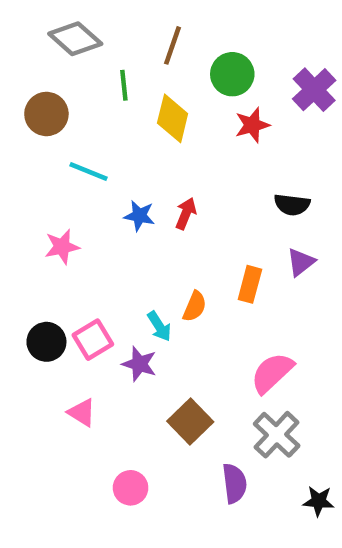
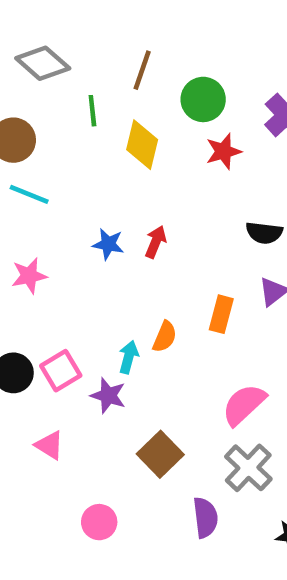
cyan line: (88, 171) -> (29, 194), moved
cyan arrow: (159, 326) -> (129, 357), turned -132

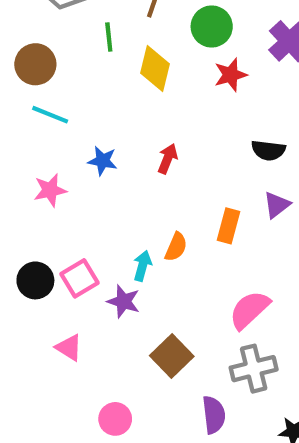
blue star: (108, 244) -> (103, 161), moved
gray cross: (248, 468) -> (254, 369), turned 33

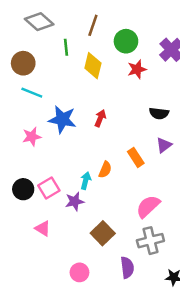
blue star: (103, 161) -> (62, 119), size x1.6
orange rectangle: (228, 226) -> (136, 157), turned -48
purple star: (124, 301) -> (75, 201), turned -30
pink circle: (115, 419) -> (79, 272), moved

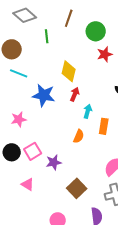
yellow diamond: (93, 66) -> (69, 71), moved
pink star: (32, 137) -> (19, 119), moved
orange rectangle: (136, 157) -> (104, 126), turned 42
cyan arrow: (86, 181) -> (88, 111), moved

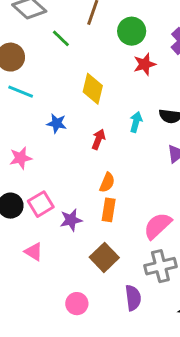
green line: (47, 36) -> (61, 38), turned -40
red arrow: (75, 94) -> (98, 139), moved
blue star: (44, 95) -> (57, 123), size x0.6
cyan arrow: (88, 111) -> (136, 122), moved
orange rectangle: (104, 126) -> (109, 210), moved

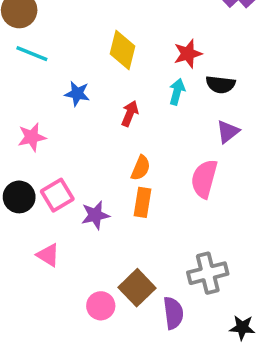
red star: (145, 64) -> (188, 54), moved
pink semicircle: (158, 226) -> (204, 179), moved, turned -32
brown square: (104, 257) -> (137, 288), moved
pink circle: (77, 304) -> (101, 306), moved

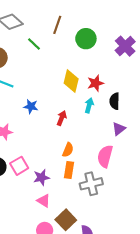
yellow diamond: (123, 50) -> (71, 81), moved
black semicircle: (220, 84) -> (115, 101), turned 84
pink triangle: (48, 255) -> (44, 201), moved
gray cross: (208, 273) -> (91, 184), moved

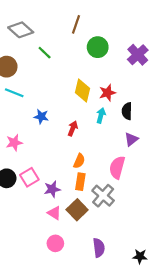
brown line: (57, 25) -> (76, 24), moved
gray cross: (91, 184) -> (103, 196), turned -35
brown square: (66, 220) -> (77, 210), moved

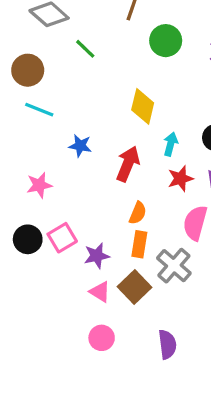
red star: (107, 93) -> (180, 179), moved
red arrow: (73, 128) -> (128, 164), size x1.5

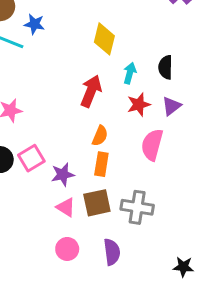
blue star: (80, 146) -> (34, 24), moved
gray cross: (174, 266) -> (137, 207), moved, turned -32
brown square: (134, 287) -> (97, 203), turned 32
purple semicircle: (167, 344) -> (112, 252), moved

